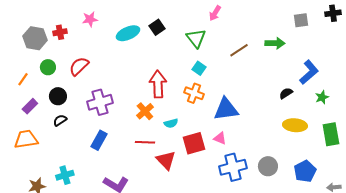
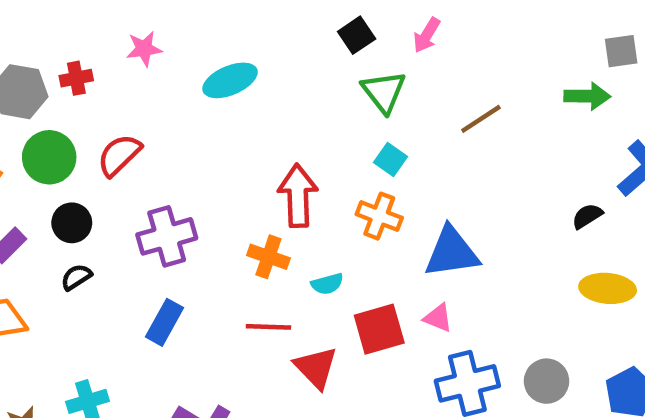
black square: (157, 27) -> (357, 35), moved
green arrow: (275, 43) -> (587, 96), moved
green circle: (48, 67) -> (49, 157), size x1.5
orange cross: (145, 111) -> (268, 257), turned -30

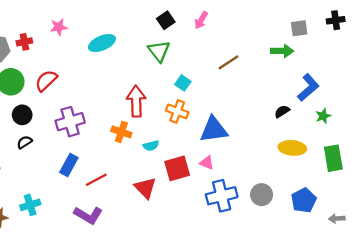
green triangle: (384, 92) -> (159, 51), moved
red line: (268, 327) -> (96, 180), moved, turned -30

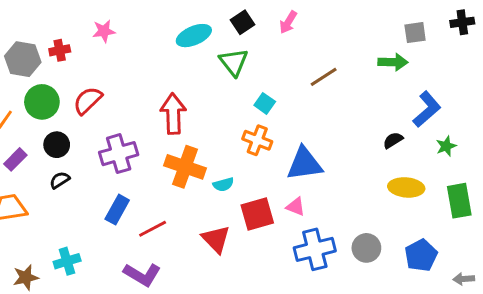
cyan ellipse: (102, 43) -> (194, 36), moved
red arrow: (136, 101) -> (173, 114), moved
orange cross: (121, 132) -> (185, 167), size x1.5

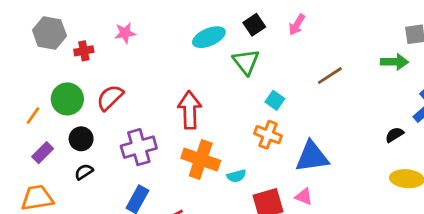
gray hexagon: (23, 59) -> (49, 33), moved

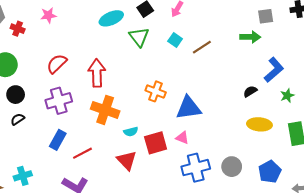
red cross: (84, 51) -> (18, 29), turned 32
red semicircle: (110, 98) -> (57, 64), moved
cyan square: (275, 100) -> (175, 40), moved
cyan semicircle: (236, 176) -> (131, 132), moved

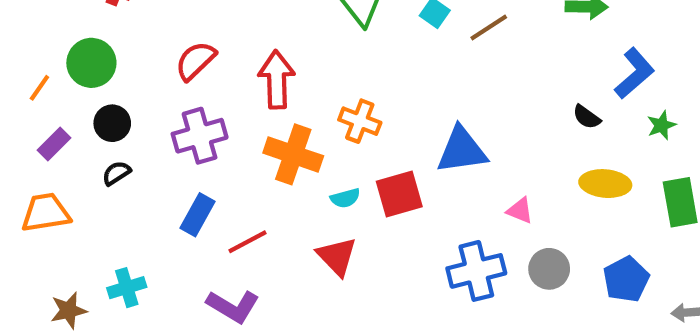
orange cross: (156, 91) -> (360, 121), moved
black semicircle: (250, 91) -> (587, 117), turned -112
pink triangle: (182, 138) -> (520, 211), moved
red square: (156, 143) -> (399, 194), moved

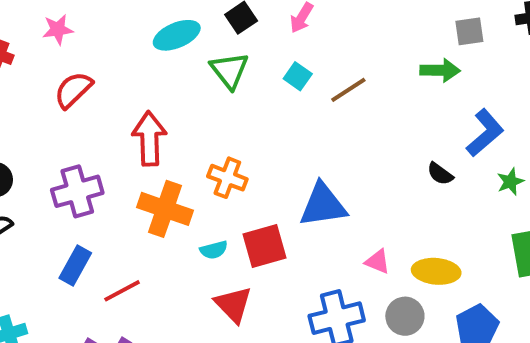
red semicircle: (195, 61) -> (73, 90), moved
yellow ellipse: (605, 184) -> (436, 271), moved
red triangle: (337, 256) -> (233, 304), moved

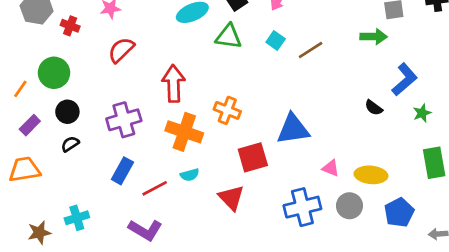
green triangle: (229, 70) -> (229, 37), turned -44
cyan semicircle: (214, 250) -> (190, 175), moved

